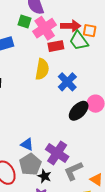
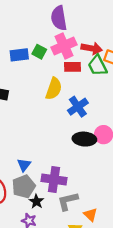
green square: (25, 21) -> (39, 52), moved
black ellipse: (79, 111) -> (84, 139), turned 40
blue triangle: (27, 144) -> (24, 165), turned 32
purple cross: (57, 153) -> (54, 179), turned -35

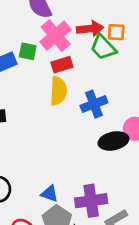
red rectangle: (72, 67) -> (62, 65), moved
blue cross: (78, 107) -> (94, 104), turned 30
blue triangle: (24, 165) -> (50, 194), turned -32

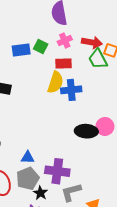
pink cross: (56, 36) -> (65, 40), size x0.6
blue cross: (94, 104) -> (71, 90), moved
blue triangle: (50, 194) -> (28, 157), turned -32

